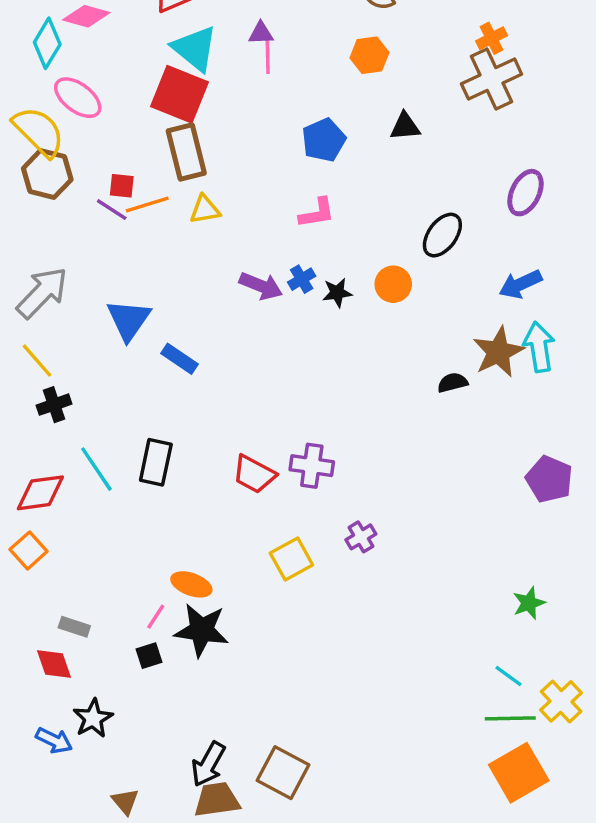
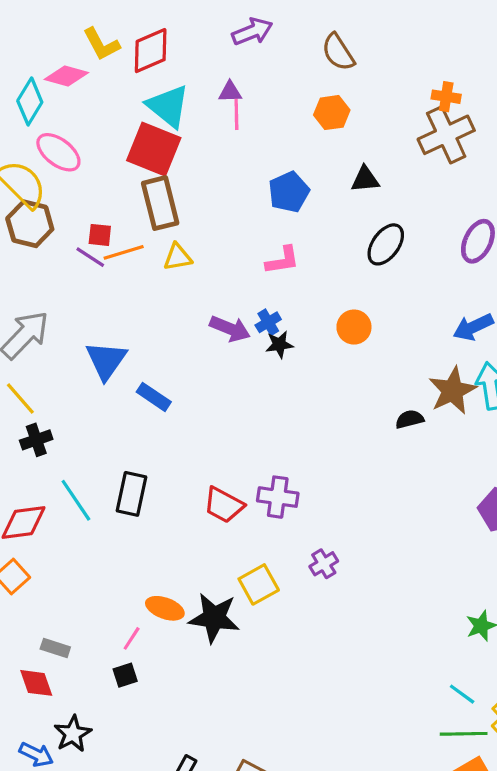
orange cross: (492, 38) -> (446, 97), turned 36
black ellipse: (442, 235) -> (386, 244), moved
black star: (337, 293) -> (279, 345), moved
black star: (202, 630) -> (214, 618), moved

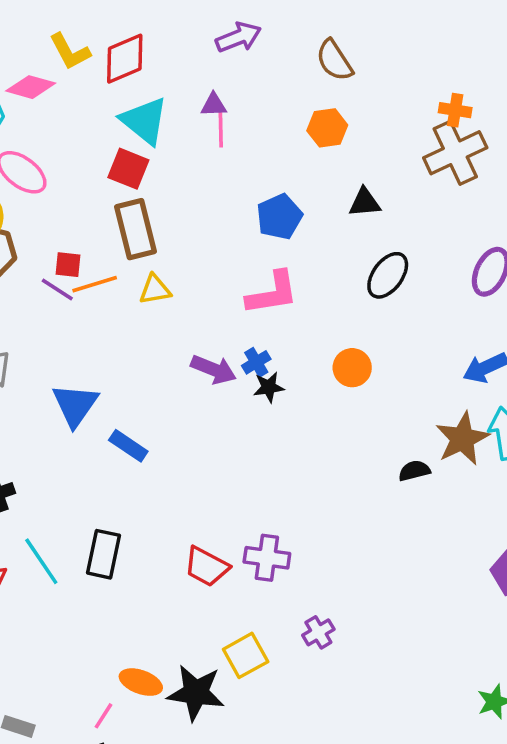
red square: (154, 149) -> (128, 169), size x0.7
pink L-shape: (282, 260) -> (272, 293), size x1.4

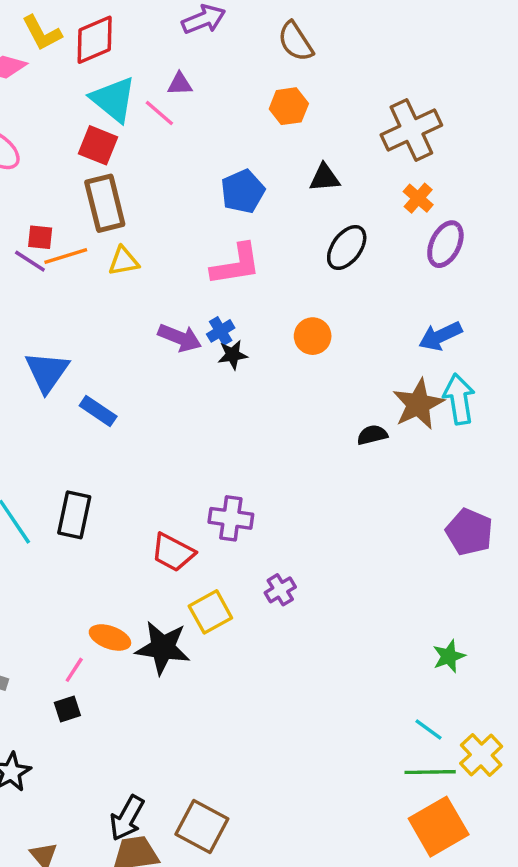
orange cross: (455, 110) -> (418, 198), moved, turned 32
pink line: (221, 130) -> (159, 113), moved, turned -48
red trapezoid: (207, 567) -> (173, 552), moved

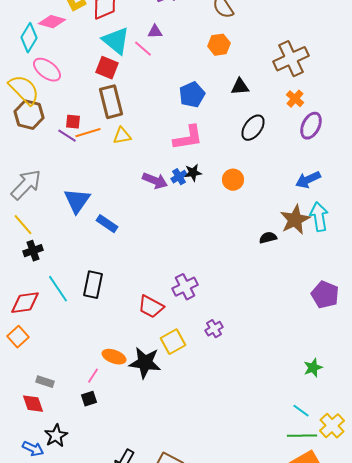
black star: (233, 355) -> (193, 173), moved
purple cross: (231, 518) -> (185, 287), turned -35

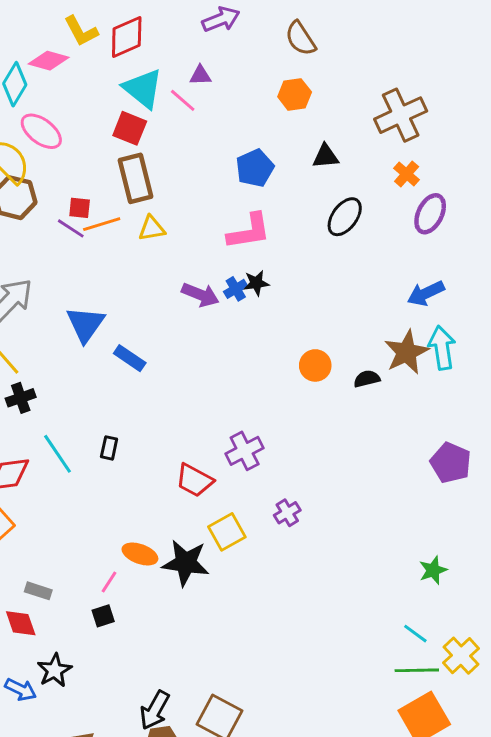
orange circle: (233, 180) -> (315, 365), moved
black rectangle: (93, 285) -> (109, 448), size x0.6

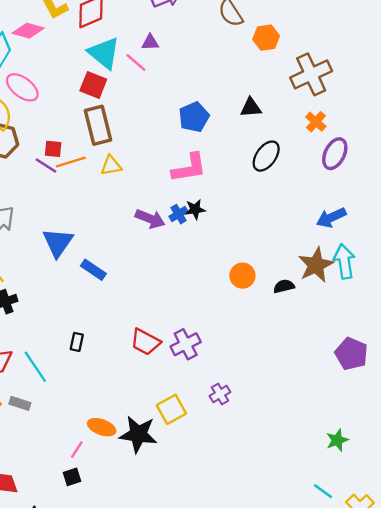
orange hexagon: (295, 94) -> (266, 38), moved
cyan line: (57, 454) -> (35, 367), moved
red trapezoid: (194, 480) -> (145, 342), moved
gray rectangle: (38, 591) -> (20, 403), moved

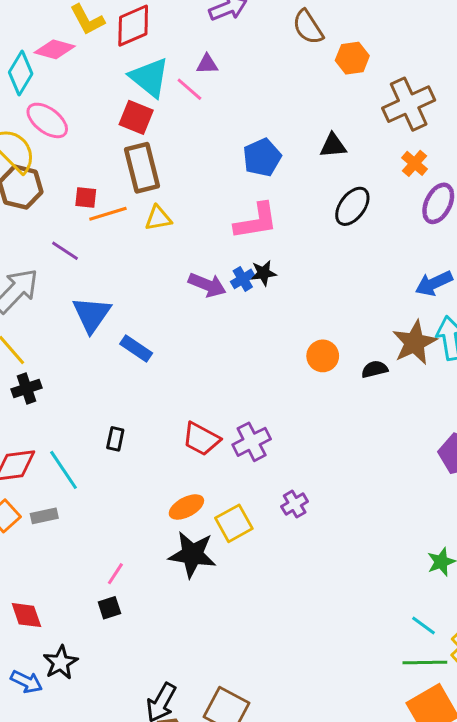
purple line: (46, 166) -> (65, 251), moved
gray rectangle: (20, 403) -> (44, 516), turned -30
orange ellipse: (102, 427) -> (186, 507), moved, turned -48

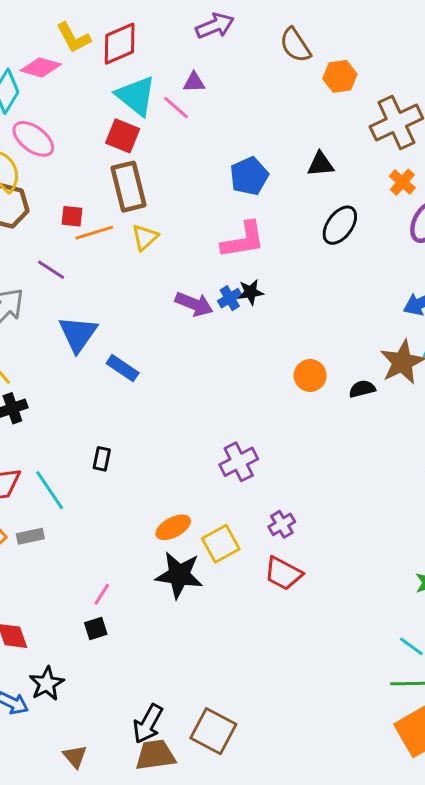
yellow triangle: (158, 218) -> (145, 237), turned -32
red trapezoid: (201, 439) -> (283, 573), moved

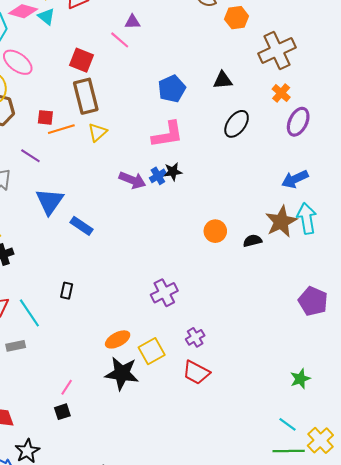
cyan triangle: (136, 96) -> (46, 17), moved, size x0.6

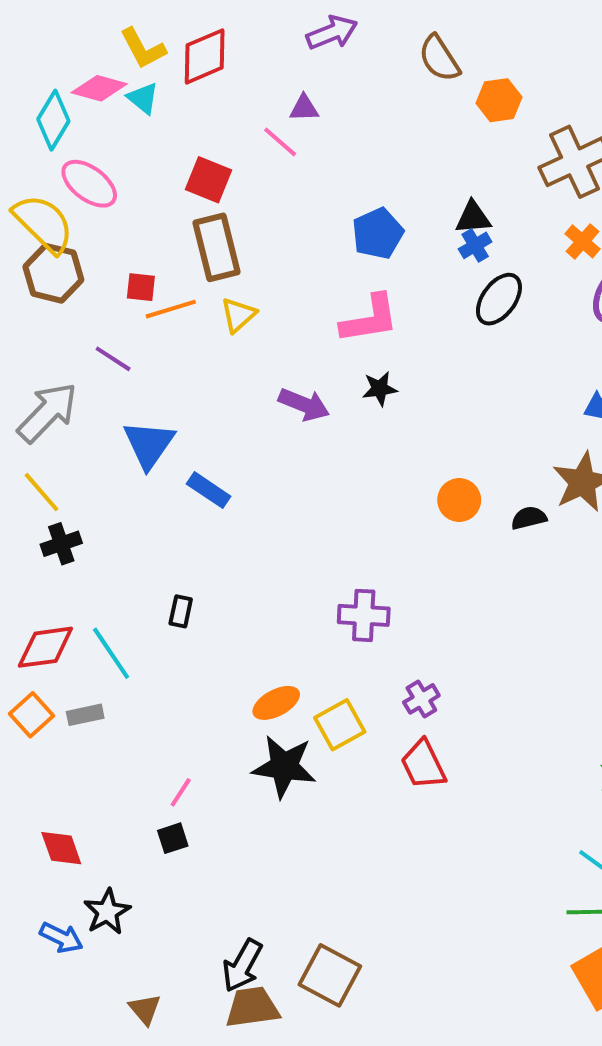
blue cross: (158, 176) -> (475, 245), moved
purple cross: (164, 293) -> (364, 615), turned 30
red trapezoid: (196, 372) -> (423, 765), turned 36

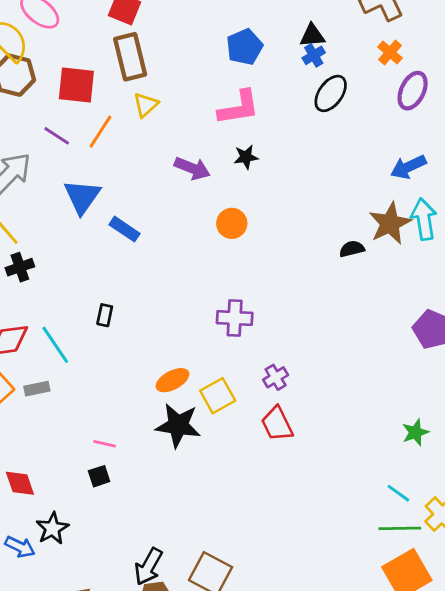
red square: (141, 287) -> (76, 85), size x1.8
orange line: (171, 309) -> (100, 132), moved, turned -40
orange circle: (459, 500) -> (232, 223), moved
pink line: (181, 792) -> (105, 444), turned 70

